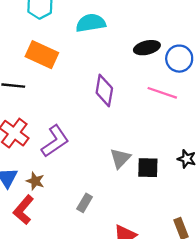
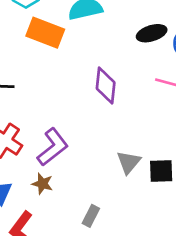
orange rectangle: (42, 55) -> (45, 33), moved
brown star: (35, 181) -> (42, 184), moved

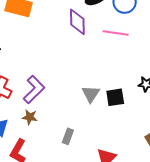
purple diamond: (106, 85) -> (77, 22), moved

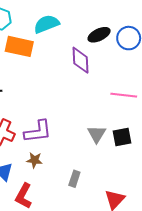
pink line: (116, 33) -> (124, 95), moved
purple L-shape: (34, 90) -> (38, 132), turned 40

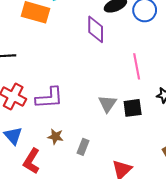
pink line: (124, 95) -> (137, 66), turned 70
brown star: (34, 160) -> (55, 137), moved

